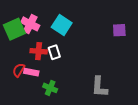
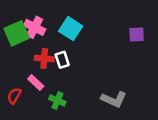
red semicircle: (19, 70) -> (14, 96), moved
pink rectangle: (31, 72) -> (36, 83), turned 32
gray L-shape: (99, 87) -> (114, 99), turned -70

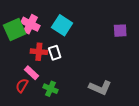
red semicircle: (14, 96) -> (22, 86), moved

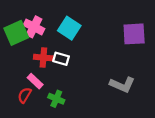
purple square: (120, 31) -> (134, 34), size x1.5
white rectangle: (55, 53) -> (61, 59), turned -56
gray L-shape: (100, 88) -> (122, 85), moved

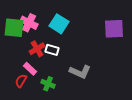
green square: (16, 33) -> (14, 28), turned 30
red cross: (43, 58) -> (37, 49), turned -35
gray L-shape: (122, 85) -> (80, 72), moved

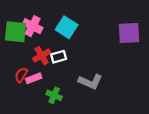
white rectangle: (52, 50) -> (59, 57), turned -32
pink rectangle: (30, 69) -> (34, 78), turned -64
red semicircle: (21, 81) -> (21, 75), moved

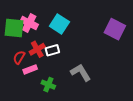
purple square: (129, 33) -> (115, 29), turned 30
red semicircle: (21, 75) -> (19, 57), moved
gray L-shape: (90, 82) -> (81, 72), turned -145

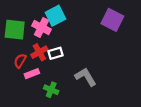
pink cross: (29, 23) -> (42, 27), moved
cyan square: (59, 24) -> (55, 16), moved, turned 30
purple square: (115, 29) -> (112, 20), moved

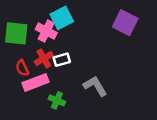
red semicircle: (20, 61) -> (22, 68), turned -56
pink rectangle: (32, 74) -> (35, 82), size x1.5

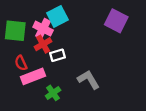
red cross: (44, 59) -> (43, 44), moved
green cross: (57, 100) -> (53, 93), turned 32

